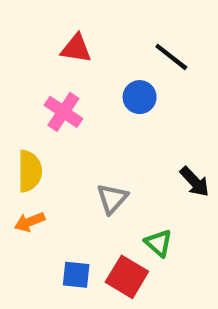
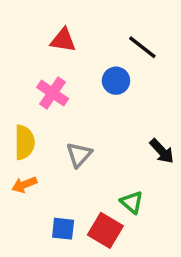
gray triangle: (112, 199) -> (79, 155), moved

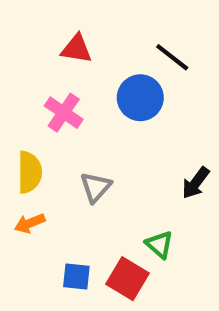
blue circle: (116, 81) -> (140, 98), size x1.4
black arrow: (162, 151) -> (196, 183), turned 80

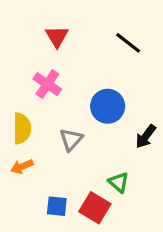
red triangle: (76, 49) -> (57, 36), turned 50
blue circle: (140, 98) -> (108, 106), moved

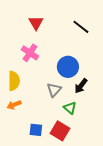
black arrow: (146, 136) -> (81, 86), moved
gray triangle: (71, 140) -> (54, 90), moved
green triangle: (119, 182) -> (70, 108), moved

